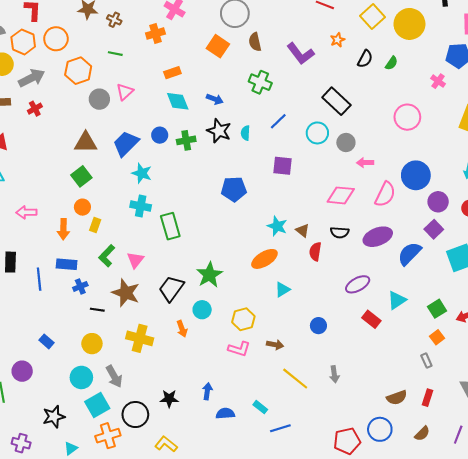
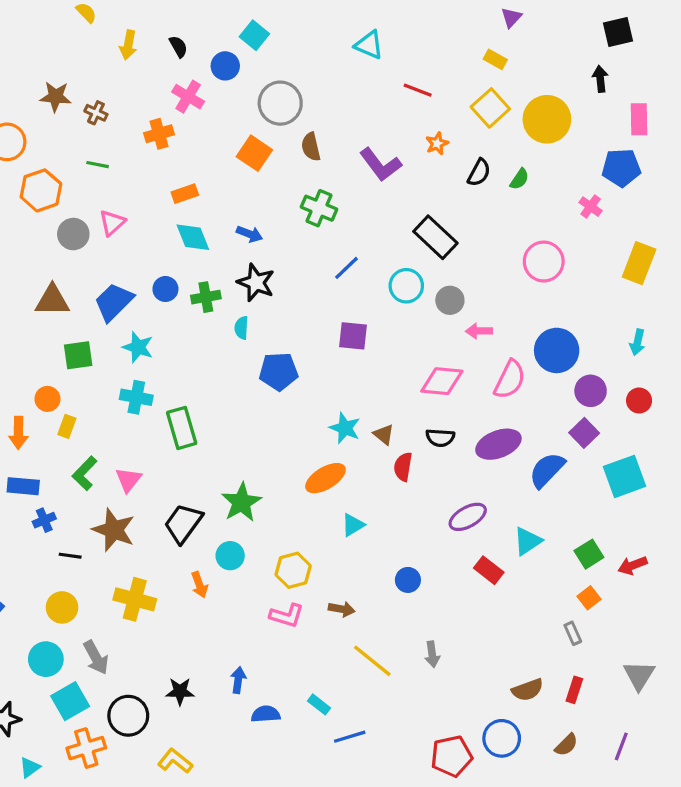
cyan semicircle: (245, 133) -> (241, 328), moved
green square: (81, 176) -> (78, 355), moved, turned 30

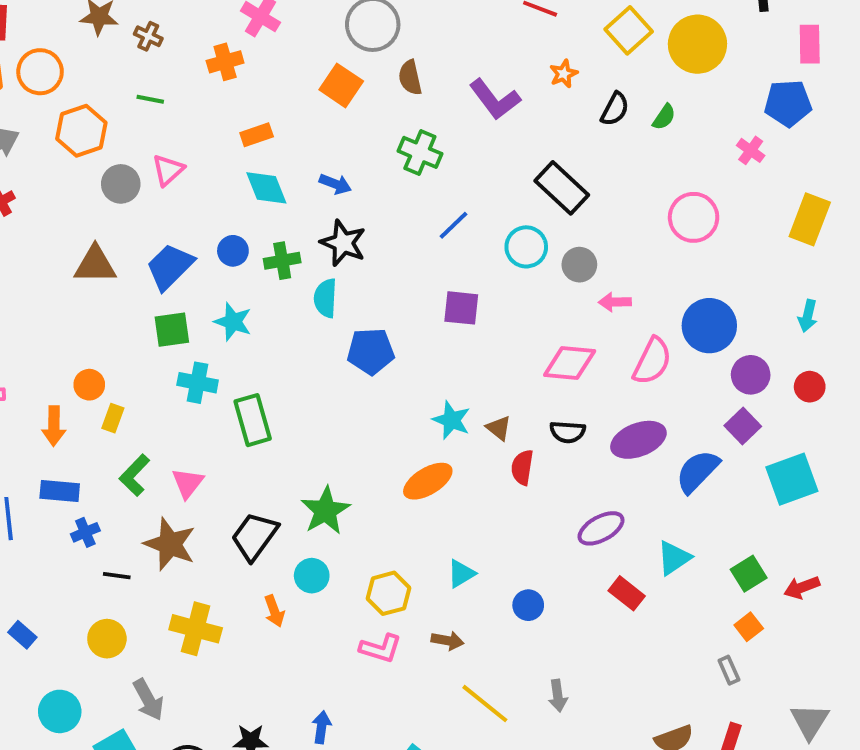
cyan semicircle: (241, 328) -> (325, 298), size x1.4
cyan star: (138, 347) -> (233, 322), moved
green square: (78, 355) -> (172, 330), moved
cyan triangle: (353, 525) -> (461, 574), moved
cyan circle: (46, 659) -> (60, 711), moved

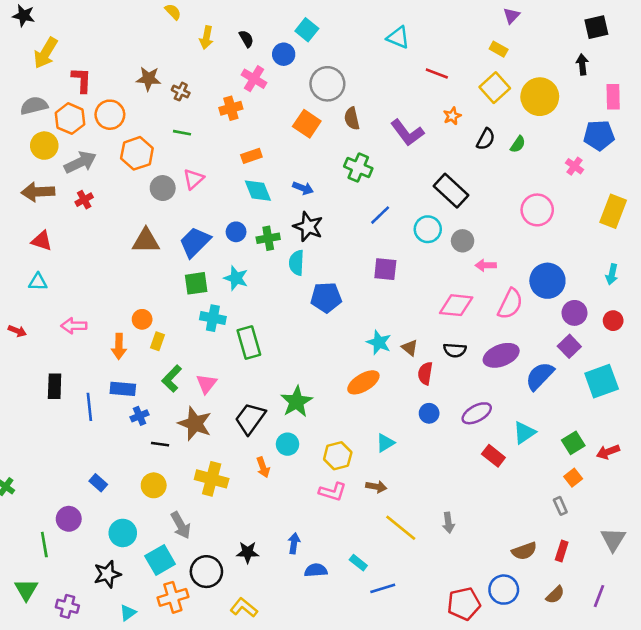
blue circle: (528, 605) -> (429, 413), moved

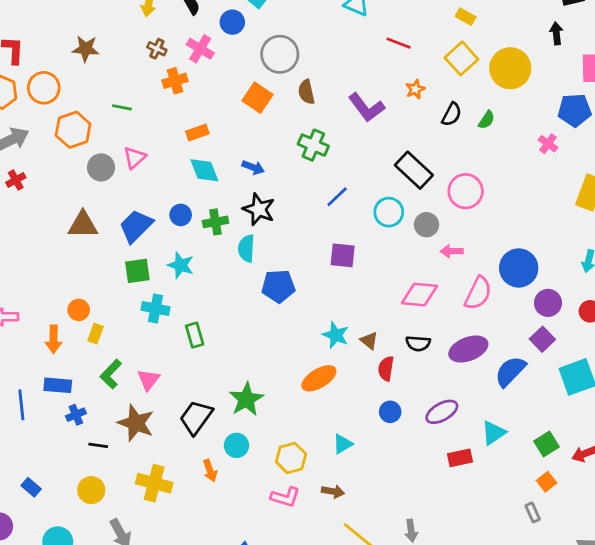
brown cross: (181, 92) -> (157, 49), moved
pink circle: (537, 210) -> (466, 191), moved
green rectangle: (249, 342) -> (195, 335), size x0.7
red rectangle: (493, 456) -> (460, 458), turned -50

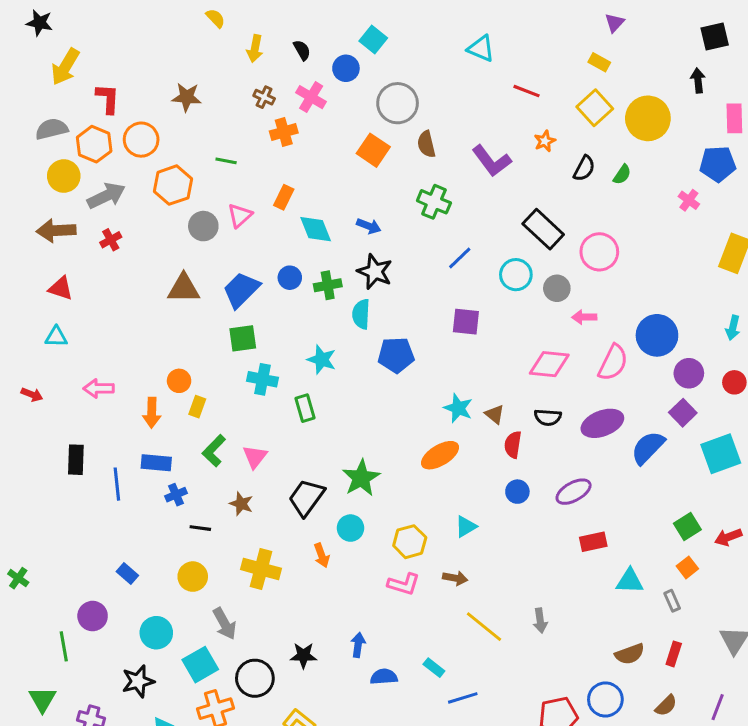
orange rectangle: (197, 132) -> (284, 197), moved, turned -45
cyan star: (181, 265) -> (322, 360), moved
brown star: (136, 423) -> (241, 504), size x0.6
cyan triangle: (494, 433) -> (630, 581), moved, turned 36

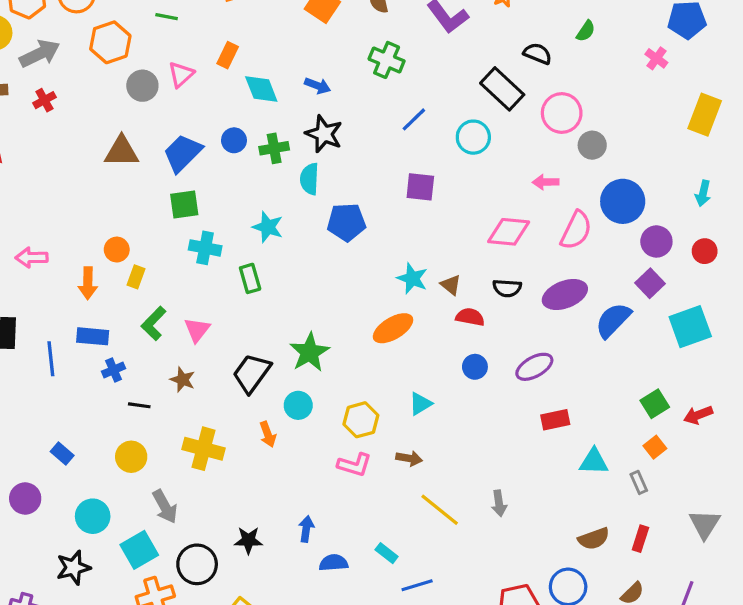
black semicircle: (584, 168) -> (538, 54), moved, turned -96
gray circle: (557, 288) -> (592, 145), moved
red semicircle: (513, 445) -> (470, 317), turned 92

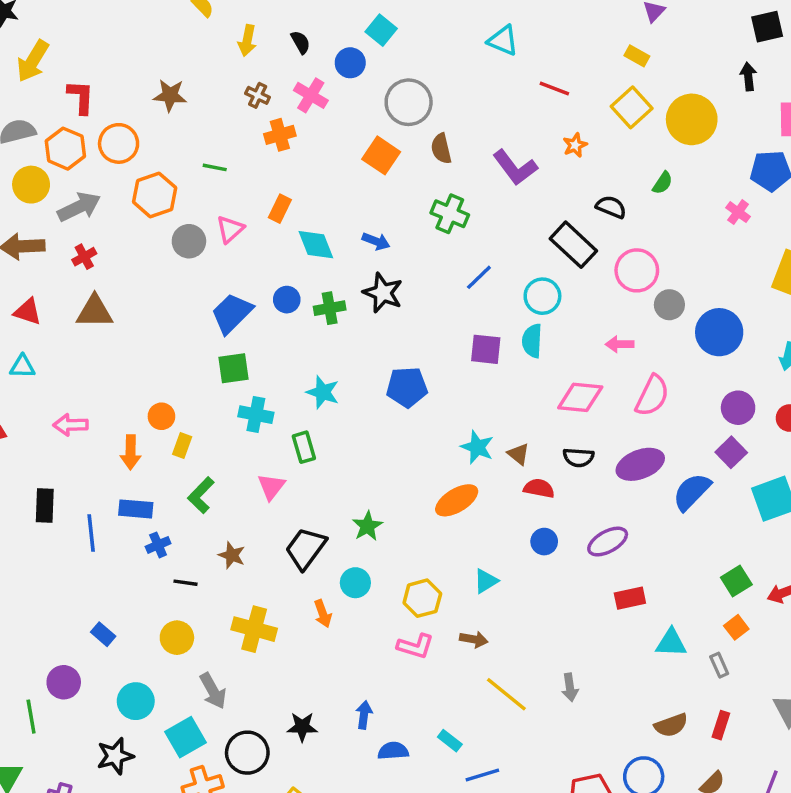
brown triangle: (122, 152) -> (95, 312), moved
cyan semicircle: (309, 179) -> (532, 341), moved
blue circle: (623, 201) -> (719, 332), moved
pink triangle: (197, 330) -> (271, 487), moved
green star: (309, 352) -> (367, 526), size x0.7

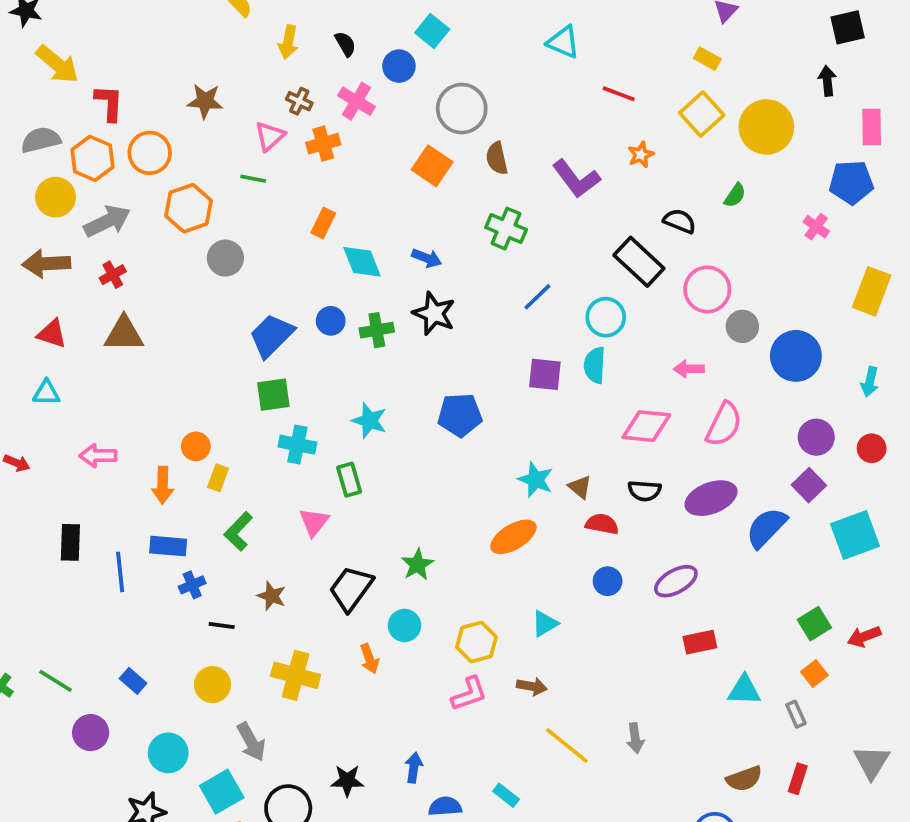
yellow arrow: (33, 61) -> (57, 64), turned -81
pink triangle: (230, 229) -> (270, 136), moved
pink L-shape: (415, 646) -> (469, 694), turned -36
green line: (31, 717) -> (56, 681), moved, turned -48

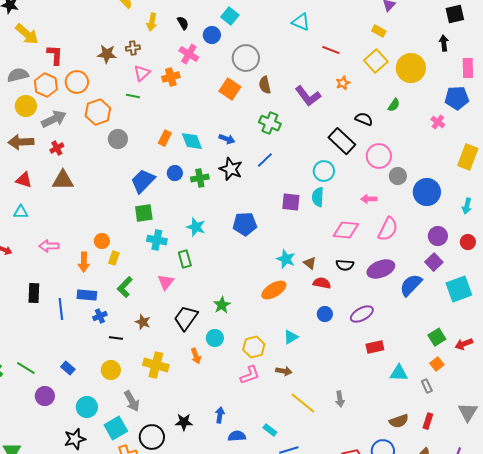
brown cross: (299, 101) -> (133, 48), moved, turned -32
orange rectangle: (323, 223) -> (165, 138), moved
blue line: (537, 297) -> (265, 160), moved

